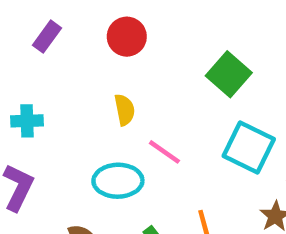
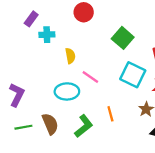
red circle: (127, 37) -> (84, 12), moved
cyan cross: (27, 121) -> (47, 35), moved

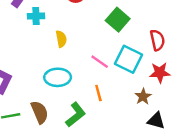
pink line: (90, 77) -> (100, 62), moved
orange line: (110, 114) -> (98, 93), moved

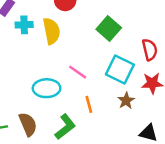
yellow semicircle: (61, 39) -> (52, 31), moved, size x1.5
pink line: (100, 62) -> (78, 72), moved
brown star: (143, 97) -> (126, 101), moved

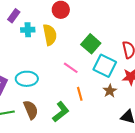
green square: (109, 29) -> (91, 44), moved
cyan ellipse: (47, 88) -> (27, 79), moved

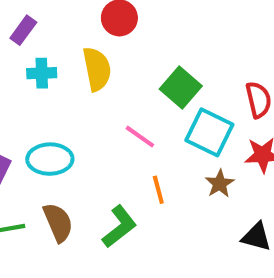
cyan cross: (28, 30) -> (42, 73), moved

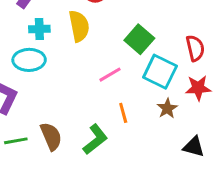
pink line: (140, 137) -> (110, 75), turned -65
cyan ellipse: (50, 159) -> (29, 60), moved

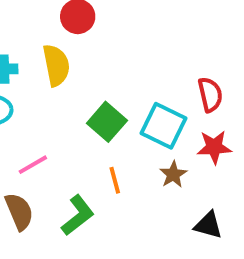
green square: (139, 39) -> (107, 122), moved
pink line: (110, 75) -> (33, 165), moved

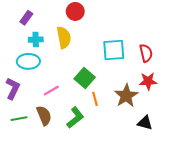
green square: (107, 122) -> (85, 78), moved
cyan square: (163, 126) -> (114, 50), moved, turned -30
brown star: (173, 174) -> (126, 96), size x1.6

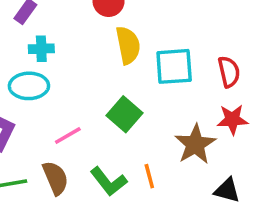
yellow semicircle: (64, 37) -> (128, 45), moved
orange line: (95, 99) -> (149, 176), moved
green L-shape: (75, 118) -> (109, 181), turned 90

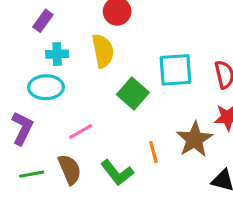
yellow semicircle: (128, 45) -> (103, 51), moved
green square: (124, 114) -> (133, 94), moved
orange line: (149, 176) -> (153, 152), moved

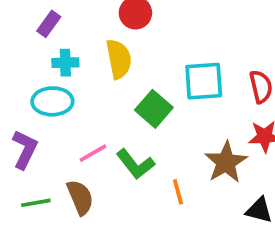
orange line: (153, 152) -> (178, 192), moved
green L-shape: (117, 173) -> (135, 164), moved

